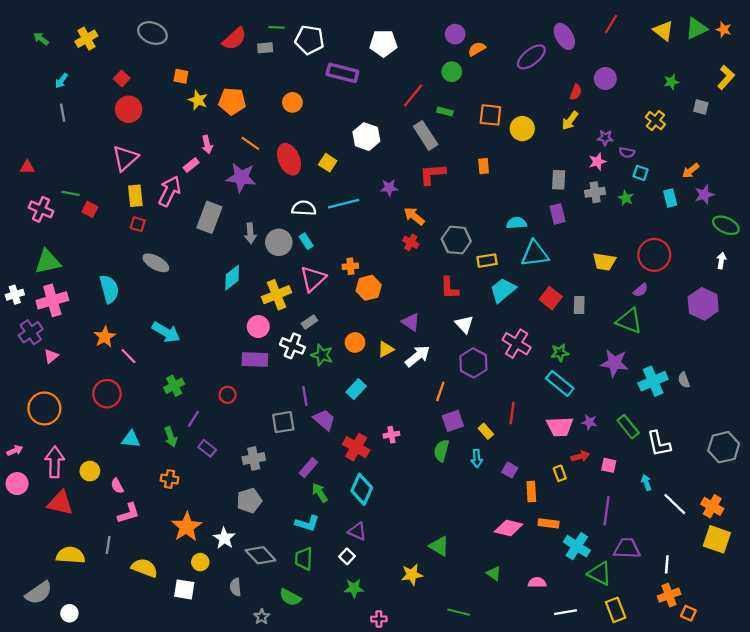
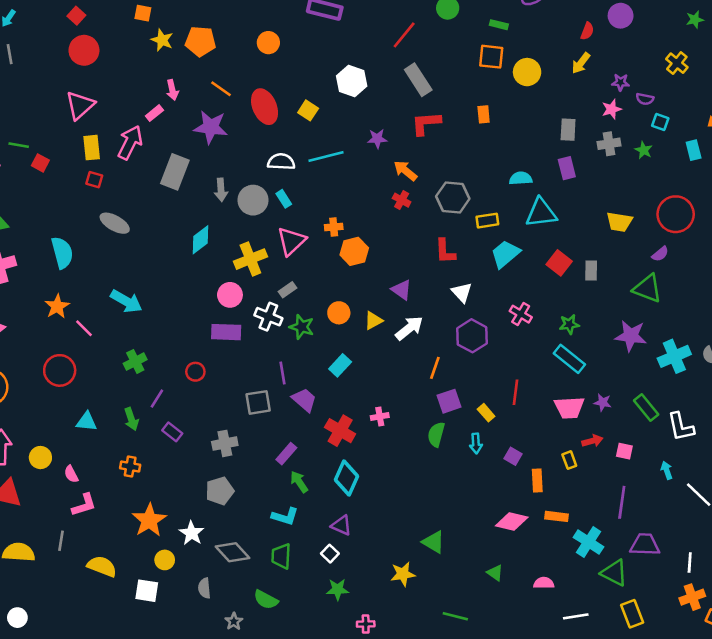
green rectangle: (445, 112) -> (499, 25), moved
pink cross: (517, 344) -> (521, 314), size x0.7

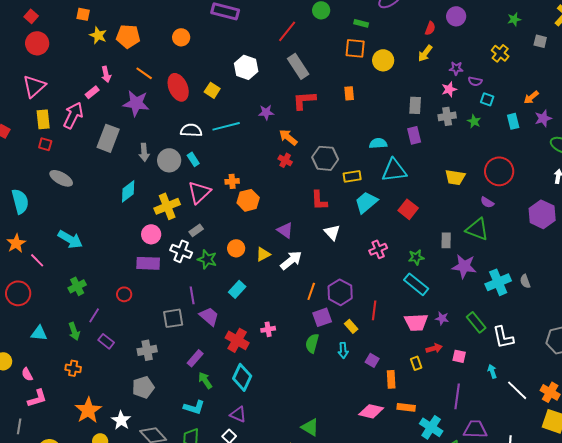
purple semicircle: (660, 254) -> (487, 202), turned 72
gray rectangle: (591, 271) -> (446, 240), moved
pink cross: (521, 314) -> (378, 249), turned 36
purple hexagon: (472, 336) -> (340, 292), moved

